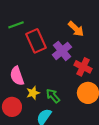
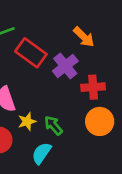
red rectangle: (36, 41) -> (31, 53), turned -30
red cross: (83, 67) -> (93, 87), turned -30

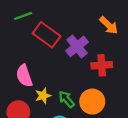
orange arrow: (84, 37) -> (109, 25), moved
orange circle: (100, 121) -> (92, 102), moved

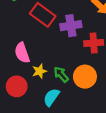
purple cross: (77, 46) -> (71, 26), turned 30

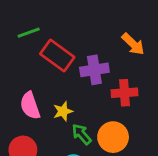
yellow star: (39, 71) -> (63, 111), moved

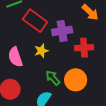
yellow star: (63, 111) -> (41, 51), moved

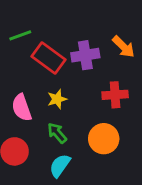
purple cross: (62, 31) -> (85, 55), moved
green arrow: (53, 78) -> (57, 133), moved

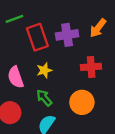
orange arrow: (124, 47) -> (98, 28), turned 84
red rectangle: (49, 58) -> (37, 37), turned 35

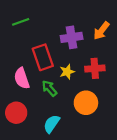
red rectangle: (37, 37) -> (43, 57), moved
yellow star: (44, 70) -> (67, 72), moved
green arrow: (44, 98) -> (49, 88), moved

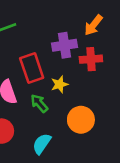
orange arrow: (101, 31) -> (94, 25), moved
red cross: (95, 68) -> (91, 59), moved

